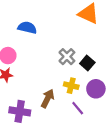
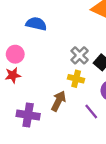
yellow cross: (71, 86) -> (76, 79), moved

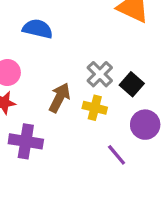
brown arrow: (58, 101) -> (59, 98), moved
purple cross: (28, 115) -> (26, 141), moved

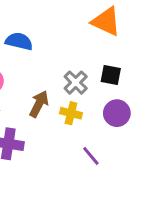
black square: (132, 84) -> (111, 75), moved, turned -30
purple circle: (145, 125) -> (117, 113), moved

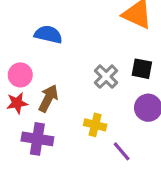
brown arrow: (39, 104) -> (48, 98), moved
yellow cross: (71, 113) -> (95, 125), moved

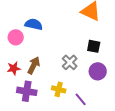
pink circle: (20, 75) -> (16, 37), moved
gray cross: (106, 77) -> (70, 62), moved
yellow cross: (95, 125) -> (59, 89), moved

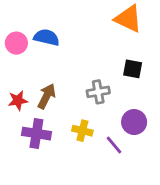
pink circle: (16, 37) -> (16, 43), moved
gray cross: (70, 62) -> (98, 92), turned 35
purple circle: (98, 71) -> (134, 122), moved

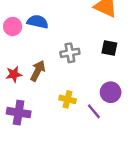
gray cross: (98, 92) -> (70, 53), moved
purple cross: (36, 134) -> (19, 113), moved

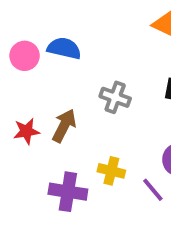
gray cross: (70, 53) -> (115, 97), turned 30
purple cross: (19, 113) -> (68, 192), moved

